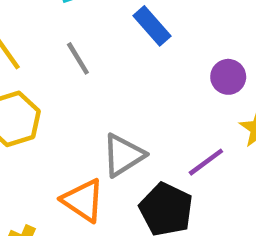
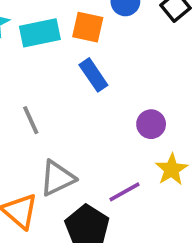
gray line: (78, 58) -> (31, 120), moved

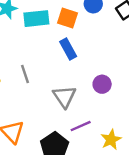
yellow star: (172, 169) -> (111, 140), moved
gray triangle: (57, 178) -> (64, 97), moved, turned -45

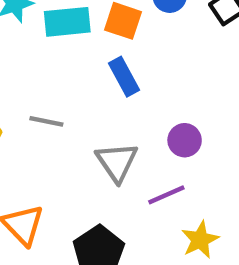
gray line: (25, 74) -> (46, 121), turned -60
purple line: (81, 126) -> (166, 195), moved

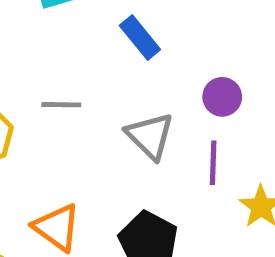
purple line: (166, 195) -> (213, 163), turned -54

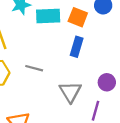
blue rectangle: (140, 37) -> (77, 47), turned 42

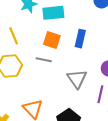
orange square: (78, 17) -> (52, 40), moved

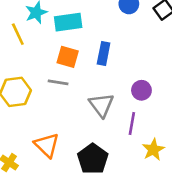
yellow line: (14, 36) -> (18, 34), moved

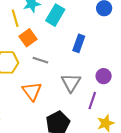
cyan rectangle: (68, 22) -> (55, 15), turned -60
orange square: (68, 57) -> (28, 38), moved, turned 30
orange triangle: (47, 145) -> (32, 91), moved

